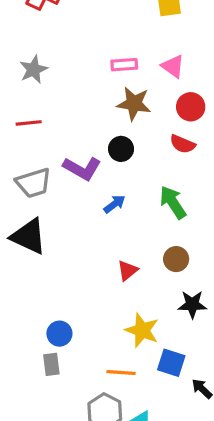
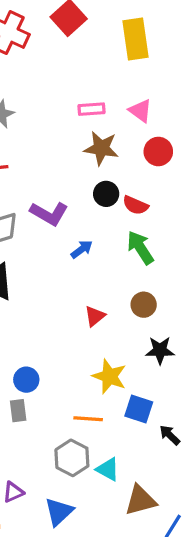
red semicircle: (183, 144) -> (135, 205), moved
black circle: (121, 149) -> (106, 194), moved

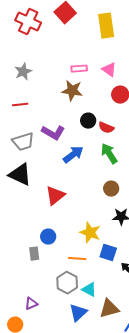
brown star: (101, 148) -> (72, 91), moved
blue arrow: (82, 249) -> (73, 155), size x1.5
red triangle: (95, 316) -> (55, 196), moved, size x1.5
blue circle: (26, 380) -> (48, 237), moved
blue triangle: (59, 512) -> (78, 313), moved

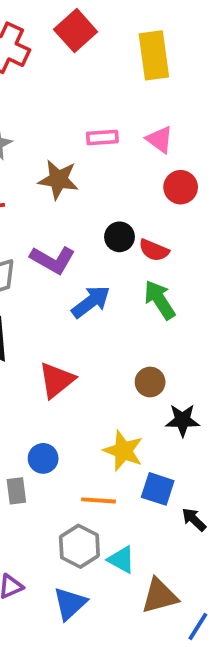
brown star: (72, 91) -> (58, 180), moved
brown circle: (111, 189) -> (150, 382), moved
blue triangle: (78, 313) -> (70, 604), moved

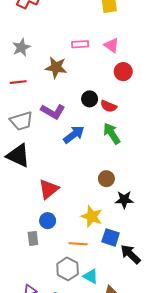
red triangle: (56, 380) -> (49, 189), moved
black arrow: (194, 520) -> (131, 254), size x1.5

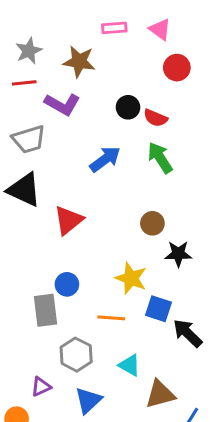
gray star: (21, 47) -> (29, 51), moved
purple L-shape: (53, 111) -> (62, 104), moved
red triangle: (49, 189) -> (68, 220), moved
gray rectangle: (33, 238) -> (46, 310), size x1.5
gray hexagon: (68, 269) -> (76, 355), moved

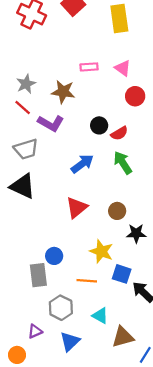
red line: (24, 83) -> (23, 107), turned 48
red semicircle: (155, 118) -> (119, 133), turned -54
red triangle: (68, 220) -> (77, 208), moved

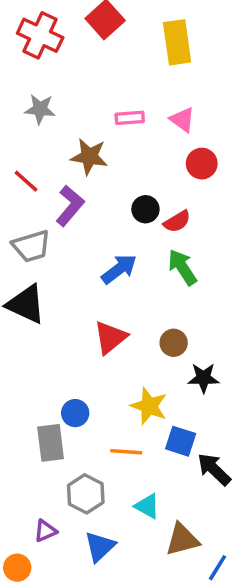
gray star: (26, 84) -> (40, 109), moved, turned 30
purple L-shape: (51, 123) -> (70, 206), turned -80

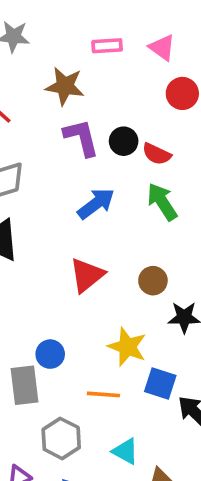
purple L-shape: (70, 206) -> (81, 138), moved, turned -54
red semicircle: (177, 222) -> (157, 154), turned 56

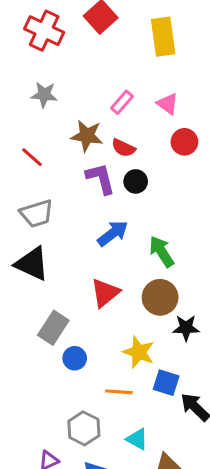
pink rectangle: (107, 46) -> (122, 102), turned -45
red semicircle: (157, 154) -> (123, 148), moved
green arrow: (162, 202) -> (162, 252), moved
brown circle: (153, 281) -> (160, 297), size x1.5
gray rectangle: (24, 385) -> (53, 328), moved, turned 40

